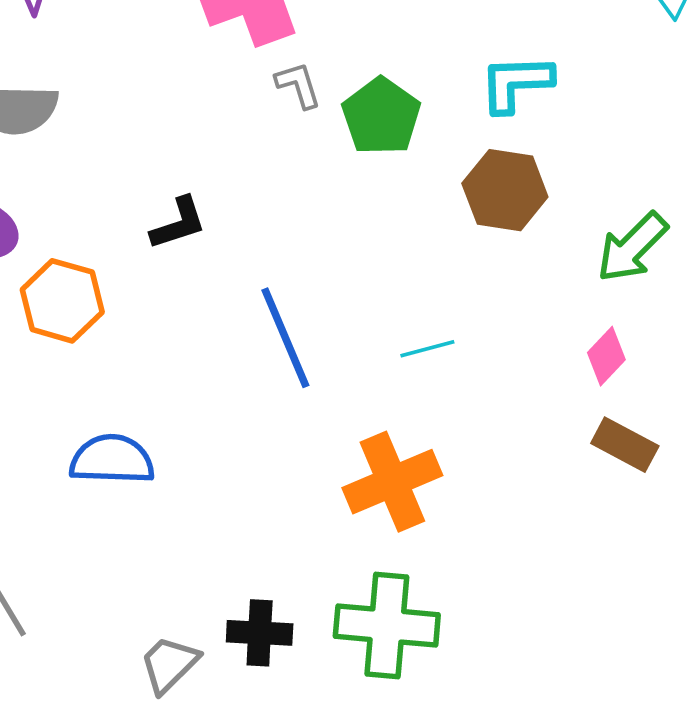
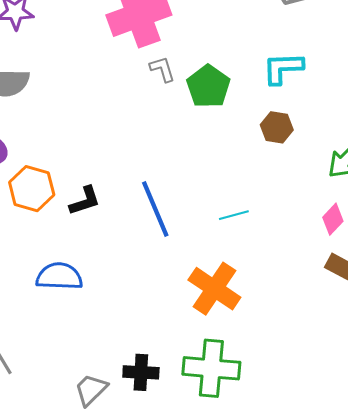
brown hexagon: (505, 190) -> (277, 127), size x0.7
black L-shape: (178, 223) -> (85, 201), moved
orange cross: (392, 482) -> (214, 289), turned -33

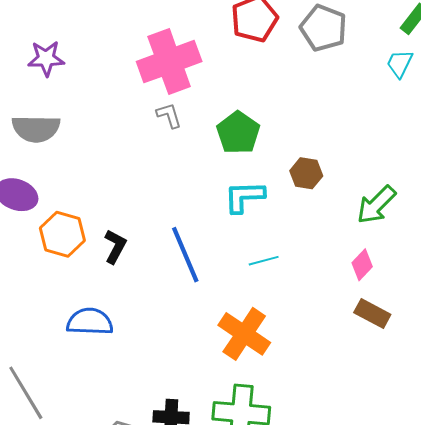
cyan L-shape: (283, 68) -> (244, 197), moved
gray L-shape: (162, 69) -> (169, 115), moved
black L-shape: (85, 201) -> (115, 246), turned -44

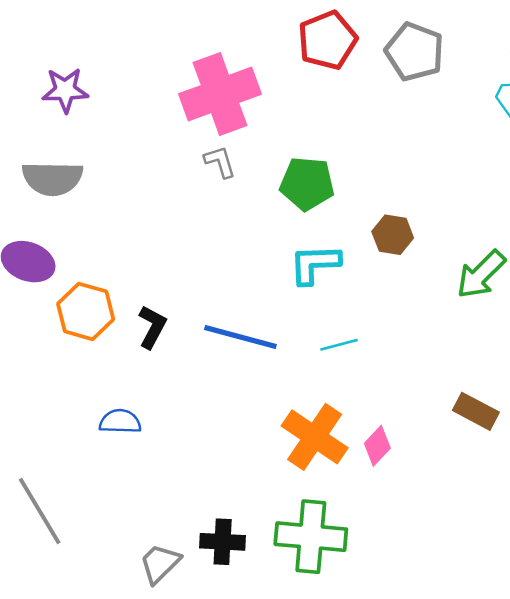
green pentagon: (238, 133) -> (307, 184), turned -30
blue line: (185, 255) -> (240, 337), turned -52
pink diamond: (362, 265) -> (377, 446), moved
blue semicircle: (90, 322) -> (120, 422), size x0.7

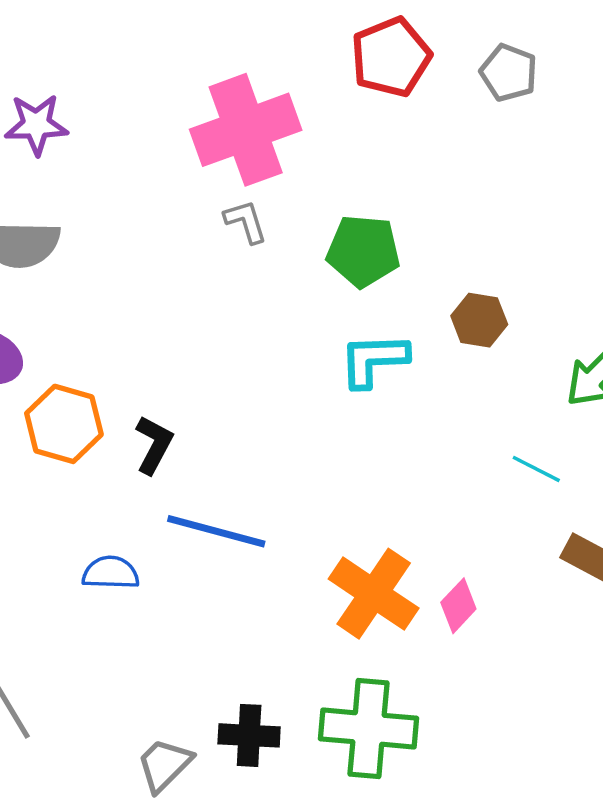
gray pentagon: (414, 52) -> (509, 73), size x0.7
blue line: (240, 337) -> (216, 531), moved
cyan line: (339, 345) -> (536, 469), moved, turned 42

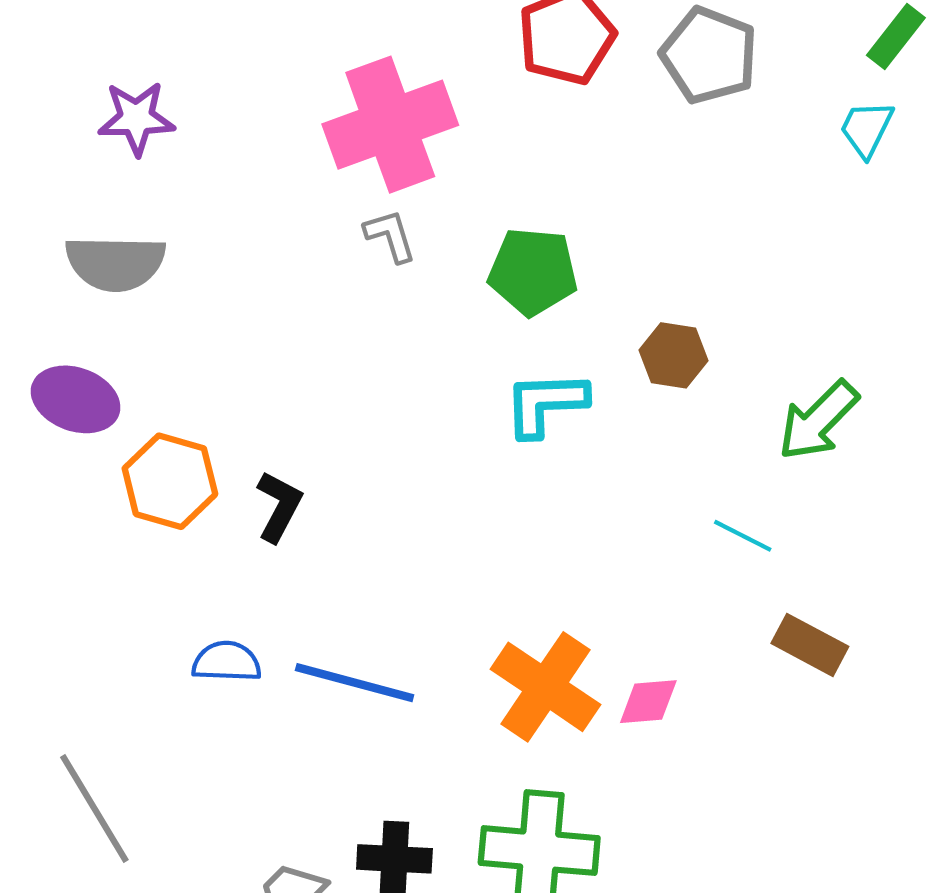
gray pentagon: (509, 73) -> (709, 55), size x1.4
blue line: (216, 531) -> (355, 683), moved
pink diamond: (458, 606) -> (648, 702), turned 42

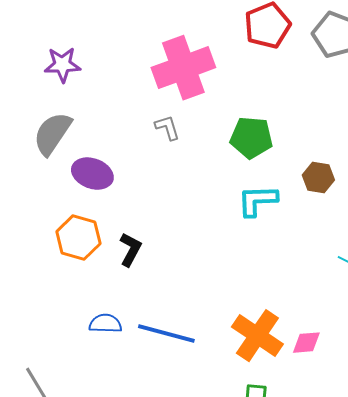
gray L-shape: (390, 236) -> (167, 128), moved
gray semicircle: (115, 263) -> (52, 134), turned 123
purple ellipse: (76, 399) -> (92, 174), moved

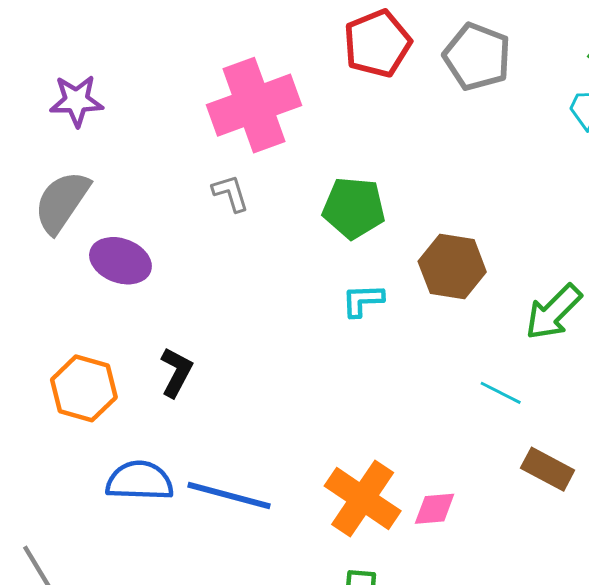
brown hexagon: (318, 178) -> (452, 267), size x1.4
cyan L-shape: (257, 201) -> (363, 300), size x0.7
orange hexagon: (78, 238) -> (84, 388), moved
blue semicircle: (105, 324) -> (140, 481), size x1.4

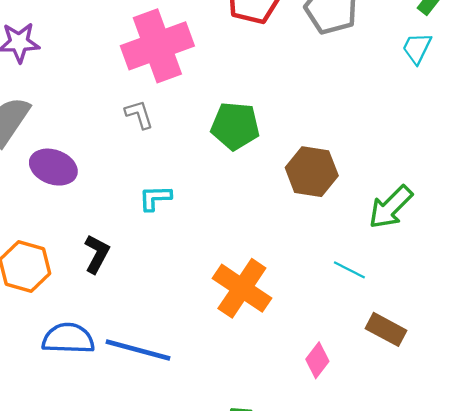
cyan L-shape: (363, 300) -> (155, 198), moved
orange cross: (363, 498) -> (242, 288), moved
pink diamond: (435, 509) -> (317, 360), moved, turned -48

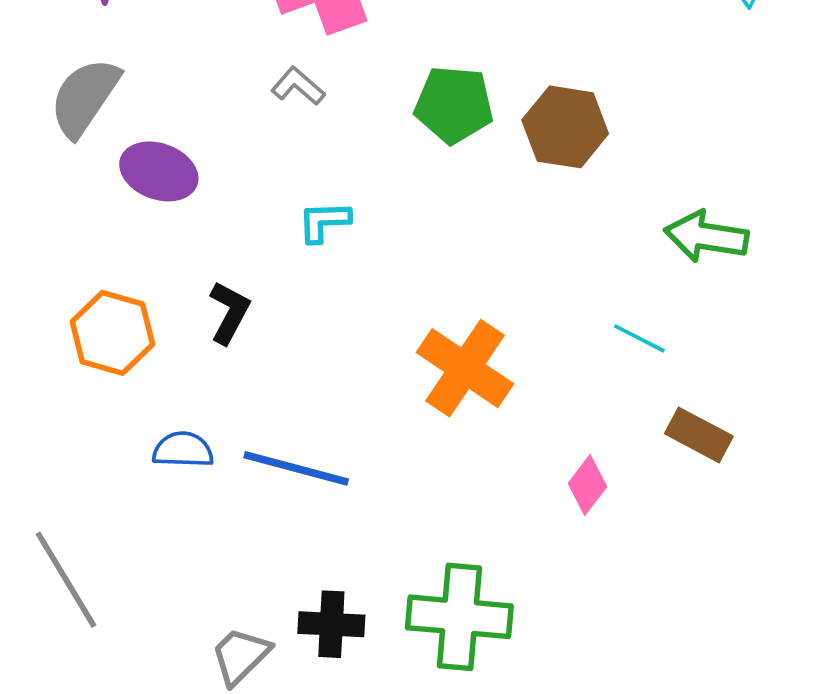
gray L-shape: (139, 114) -> (298, 86), turned -32
brown hexagon: (312, 172) -> (565, 127), moved
green arrow: (391, 207) -> (706, 236), turned 54
blue semicircle: (68, 339) -> (183, 450), size x0.7

